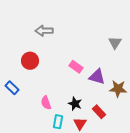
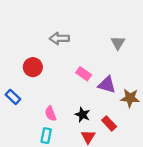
gray arrow: (44, 31) -> (59, 38), moved
gray triangle: (115, 43) -> (118, 43), moved
cyan rectangle: (58, 122) -> (46, 136), moved

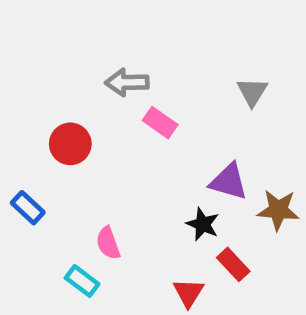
pink rectangle: (84, 74) -> (160, 123), moved
black star: (83, 115) -> (203, 224), moved
cyan rectangle: (46, 136) -> (82, 281), moved, turned -64

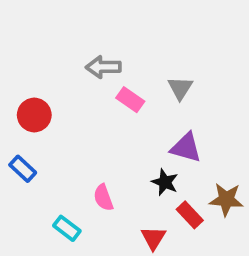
gray triangle: (252, 92) -> (180, 88), moved
red circle: (70, 144) -> (34, 115), moved
brown star: (278, 210) -> (226, 199), moved
pink semicircle: (108, 243) -> (103, 198), moved

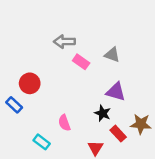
gray triangle: (180, 88) -> (112, 55), turned -42
red circle: (34, 115) -> (30, 83), moved

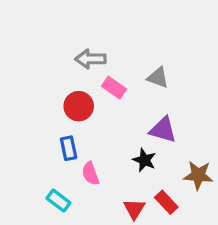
red circle: (30, 83) -> (79, 106), moved
blue rectangle: (14, 105) -> (69, 148), moved, turned 35
red rectangle: (118, 134) -> (166, 202), moved

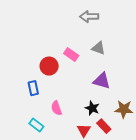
gray arrow: (90, 59) -> (89, 17), moved
blue rectangle: (69, 148) -> (33, 88), moved
black star: (144, 160) -> (92, 108), moved

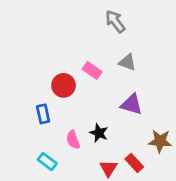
gray arrow: (89, 17) -> (115, 21), turned 54
black star: (92, 108) -> (99, 133), moved

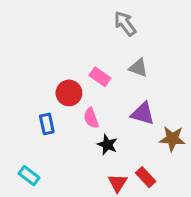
pink semicircle: (73, 140) -> (91, 118), moved
brown star: (160, 141) -> (172, 139), moved
cyan rectangle: (47, 162) -> (29, 176), moved

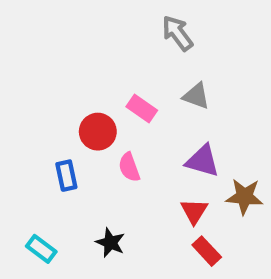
black star: (107, 145) -> (110, 243), moved
red triangle: (118, 183) -> (194, 211), moved

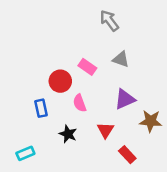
purple triangle: (203, 161) -> (125, 99), turned -40
red triangle: (194, 211) -> (105, 130), moved
black star: (110, 243) -> (68, 134), moved
cyan rectangle: (41, 249) -> (25, 153), turned -60

